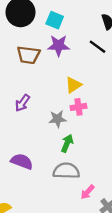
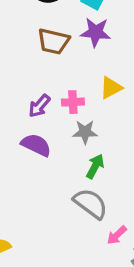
pink cross: (78, 107) -> (73, 102), moved
purple semicircle: (22, 161) -> (36, 145), moved
gray semicircle: (66, 171) -> (91, 204), turned 30

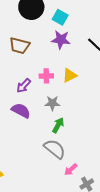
brown trapezoid: (53, 41) -> (19, 46), moved
pink cross: (73, 102) -> (46, 76), moved

